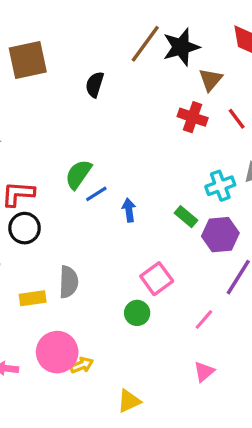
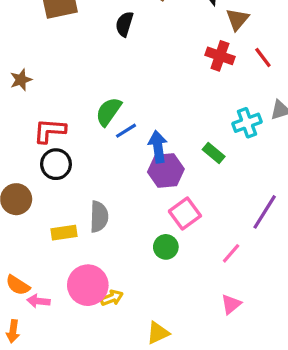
blue arrow: (129, 210) -> (158, 147), size x1.4
purple hexagon: (220, 235) -> (166, 171), moved

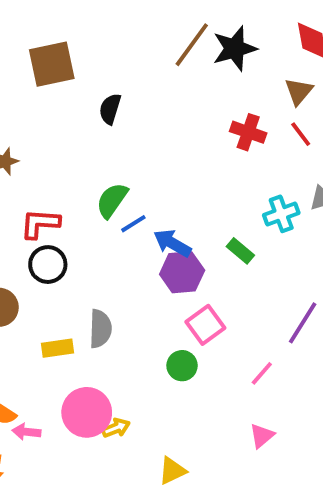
brown triangle: (237, 19) -> (299, 91), moved
black semicircle: (124, 24) -> (110, 109), moved
blue arrow: (158, 147) -> (172, 243), turned -52

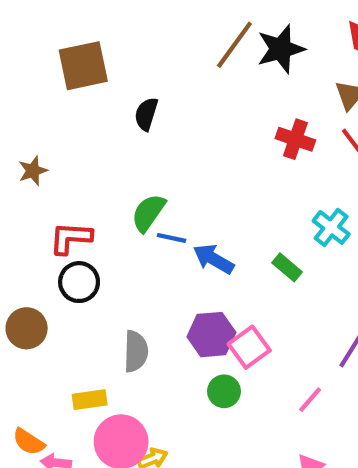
cyan cross: (281, 214) -> (331, 227), turned -32
blue line: (133, 224) -> (171, 238), turned 44
purple hexagon: (182, 272) -> (211, 335), moved
yellow rectangle: (58, 348) -> (90, 400), moved

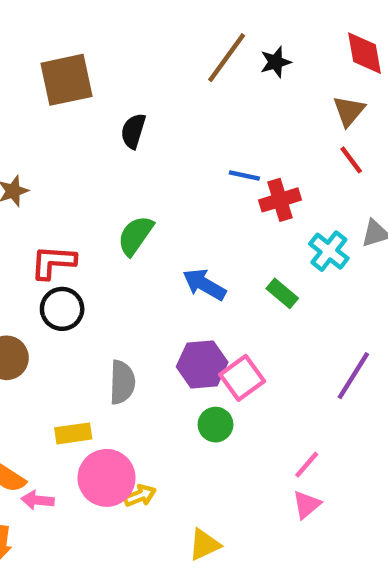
black star: (281, 49) -> (276, 62), size x0.6
red cross: (295, 139) -> (280, 200), moved, turned -36
blue line: (171, 238) -> (244, 175), moved
pink line: (310, 400) -> (307, 465), moved

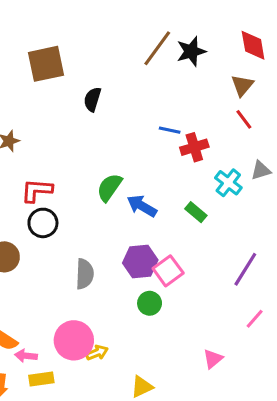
black star: (276, 62) -> (191, 51), size x1.4
green semicircle: (135, 236) -> (109, 187), moved
yellow rectangle: (73, 433) -> (41, 379), moved
pink line: (307, 465) -> (255, 319), moved

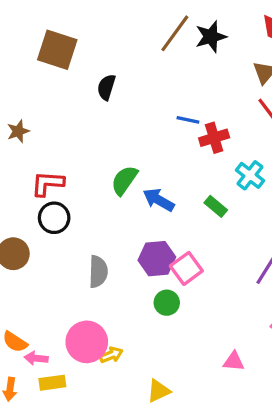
brown square: (46, 64) -> (57, 50), turned 30
pink triangle: (213, 359) -> (234, 361), turned 45

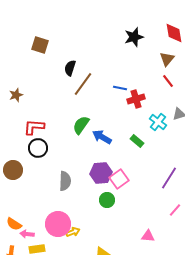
brown line: (175, 33) -> (83, 84), moved
brown square: (57, 50) -> (40, 45), size x0.7

